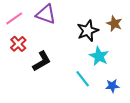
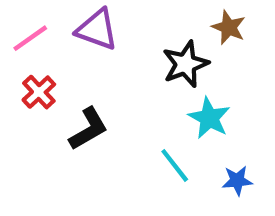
brown star: (114, 24) -> (229, 27), moved

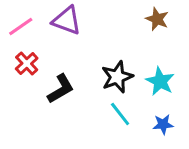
black star: (185, 64) -> (117, 77), moved
cyan star: (209, 118) -> (160, 81), moved

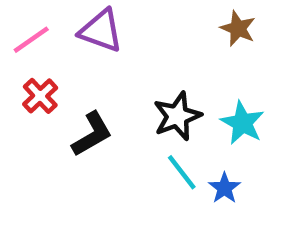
blue star: (163, 124) -> (224, 188), moved, turned -30

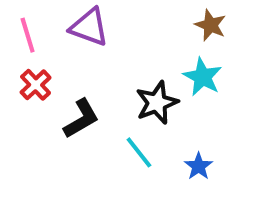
pink line: (31, 40) -> (28, 35), turned -72
cyan star: (242, 123) -> (203, 77), moved
cyan line: (182, 172) -> (139, 152), moved

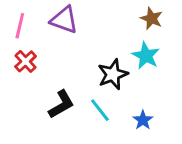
pink line: (28, 35) -> (20, 26), turned 30
black L-shape: (81, 119) -> (61, 104), moved

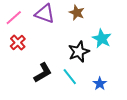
brown star: (151, 18) -> (77, 13), moved
pink line: (20, 26) -> (14, 18), turned 36

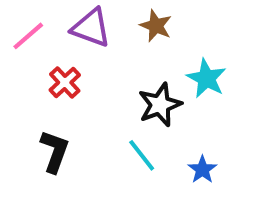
red cross: (18, 43) -> (65, 82), moved
black L-shape: (43, 73) -> (55, 151), moved, turned -40

